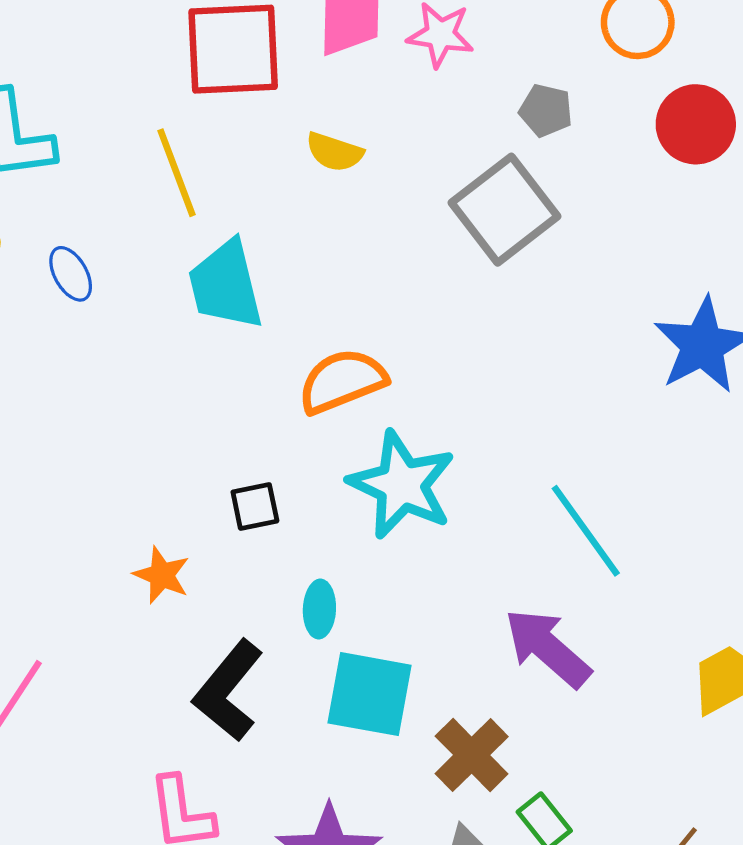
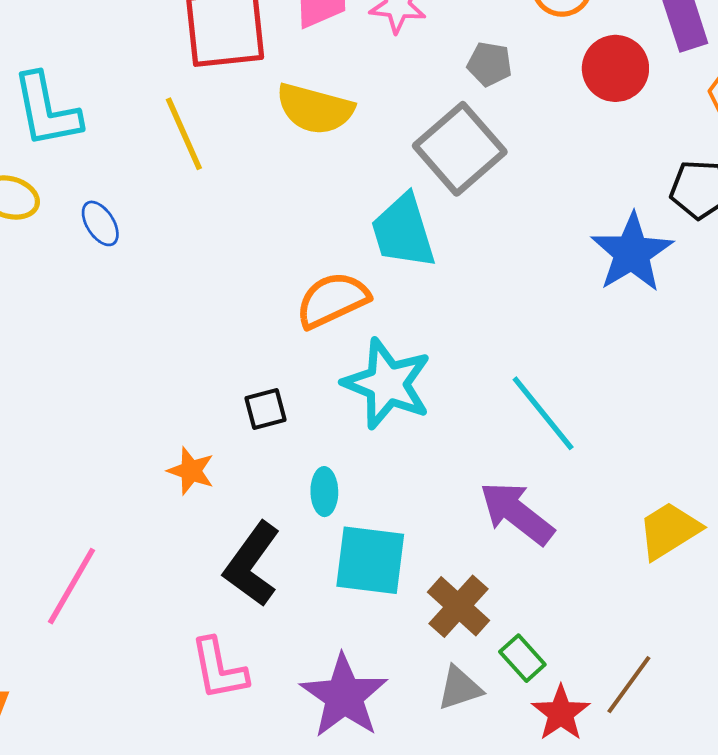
yellow semicircle: (335, 152) -> (315, 109), size x1.6
cyan trapezoid: (226, 285) -> (403, 231), moved

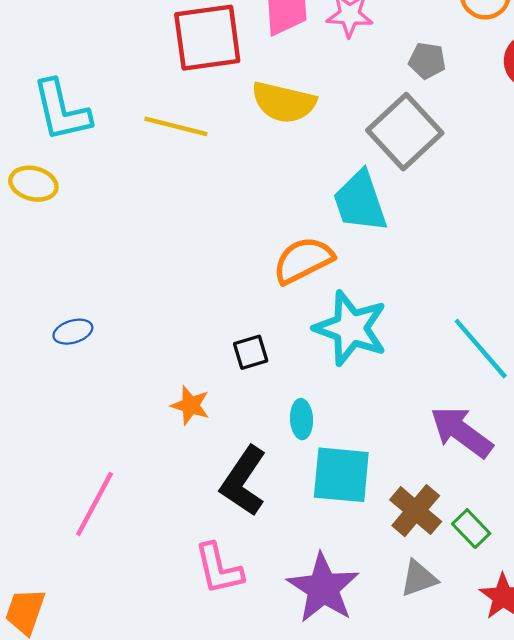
yellow line: (184, 134) -> (176, 126), turned -50
blue ellipse: (100, 223) -> (73, 332), moved, turned -72
green rectangle: (522, 658) -> (471, 529), moved

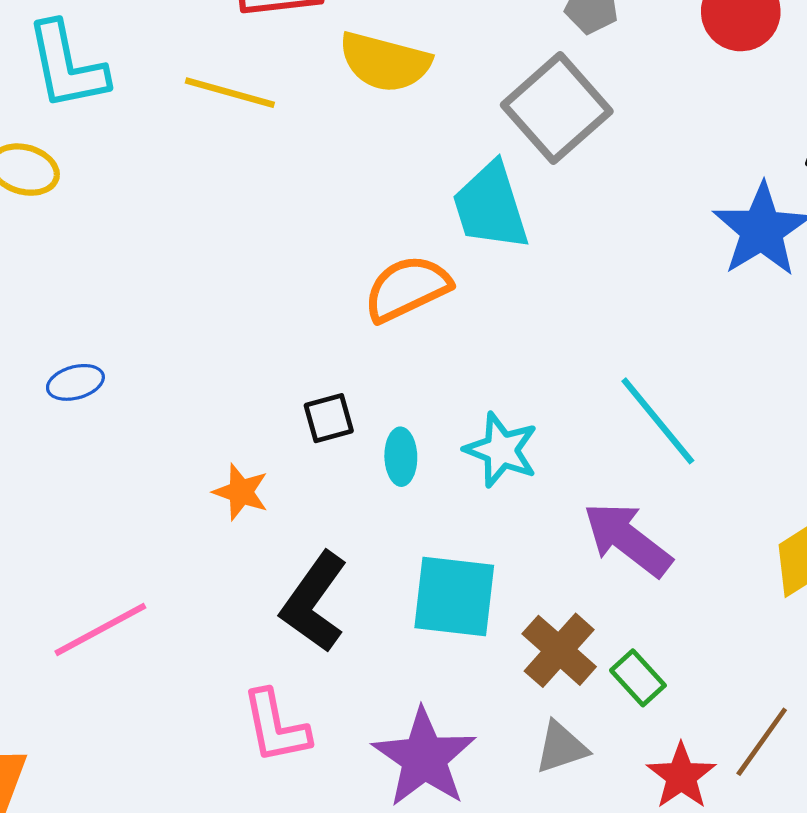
cyan star: (351, 328) -> (501, 450), moved, size x0.7
cyan ellipse: (302, 419) -> (401, 457), moved
pink line: (95, 504) -> (100, 630), turned 32

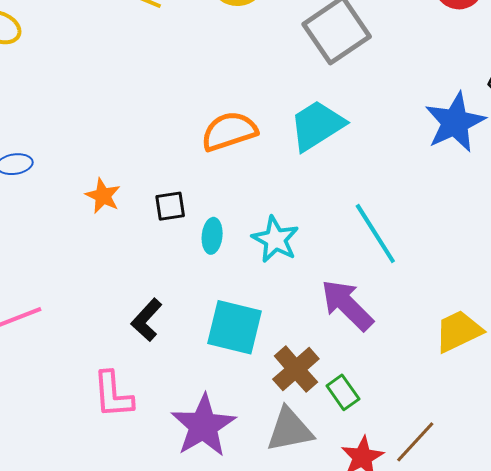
cyan trapezoid: (490, 206) -> (317, 125), moved, turned 68
orange star: (241, 492) -> (103, 196), moved
black L-shape: (314, 602) -> (147, 320), size x0.7
gray triangle: (561, 747) -> (290, 430), size x1.4

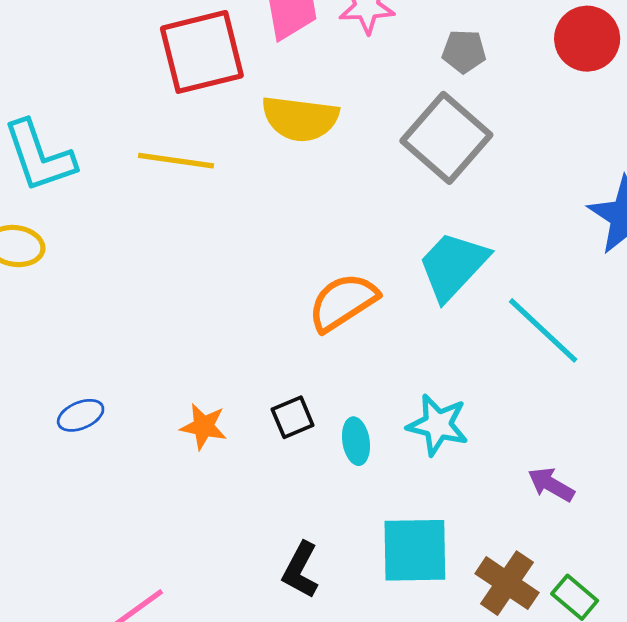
cyan line: (375, 233) -> (543, 330), moved
purple arrow: (347, 305) -> (551, 485), size x0.6

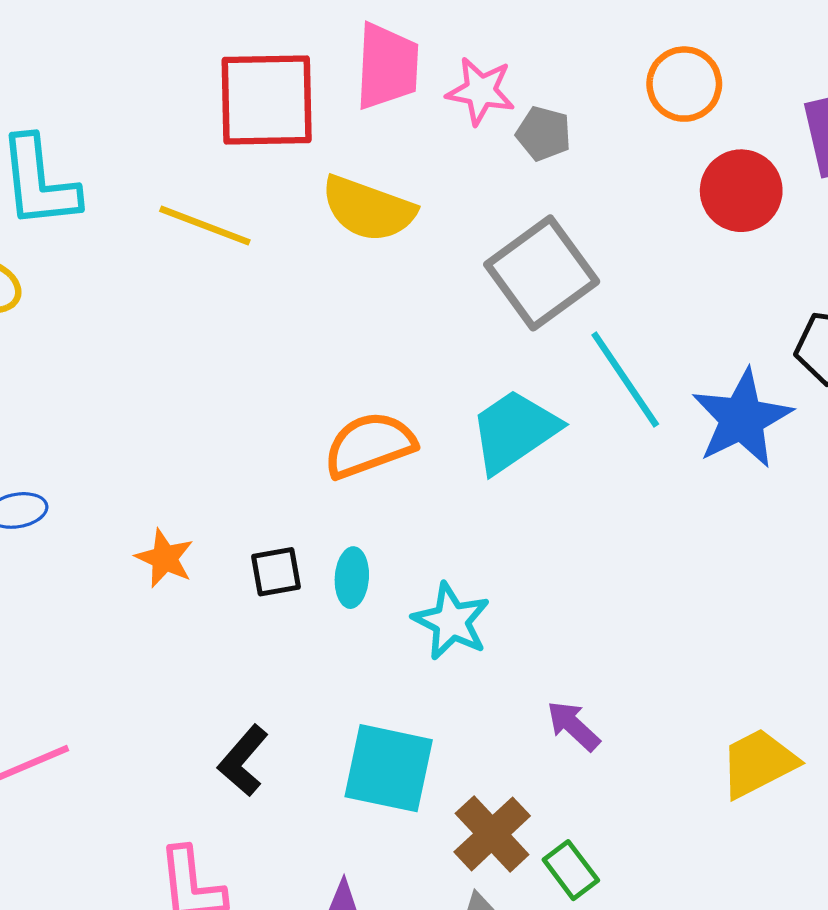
gray pentagon: (464, 51) -> (544, 134), moved
cyan line: (543, 330) -> (625, 380), moved
cyan ellipse: (356, 441) -> (352, 578), moved

